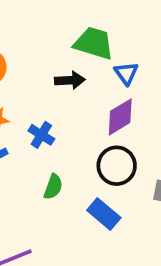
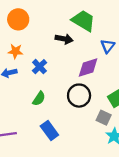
blue triangle: (126, 73) -> (108, 46), moved
blue rectangle: (104, 214) -> (49, 131), moved

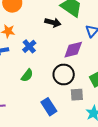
gray square: (104, 118) -> (77, 95), moved, turned -32
blue rectangle: (49, 131) -> (49, 107), moved

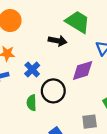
black circle: (64, 74) -> (53, 91), moved
green semicircle: (27, 75) -> (32, 103), turned 144

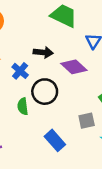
black arrow: (58, 41) -> (43, 52), moved
purple diamond: (83, 70) -> (74, 67), turned 65

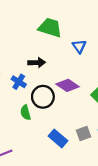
purple diamond: (74, 67) -> (68, 85), moved
gray square: (87, 121) -> (84, 134), moved

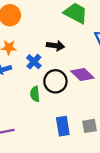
blue rectangle: (58, 138) -> (63, 126), turned 30

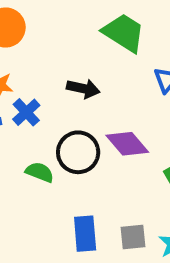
blue cross: (34, 62) -> (26, 112), moved
green semicircle: (35, 94) -> (40, 172), turned 112

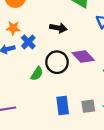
green semicircle: (40, 172) -> (37, 74), turned 104

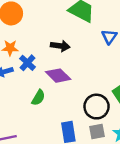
purple diamond: (83, 56) -> (58, 76), moved
black circle: (57, 62) -> (97, 107), moved

